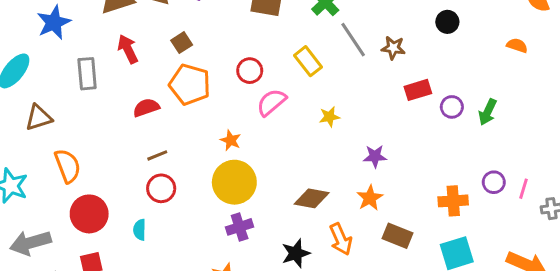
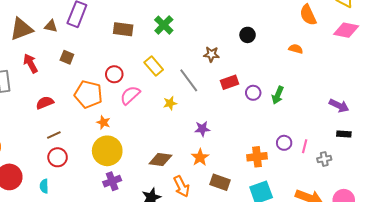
gray line: (353, 40) -> (189, 80), moved
brown square: (182, 43) -> (67, 57), turned -32
orange pentagon: (190, 84) -> (88, 94), moved

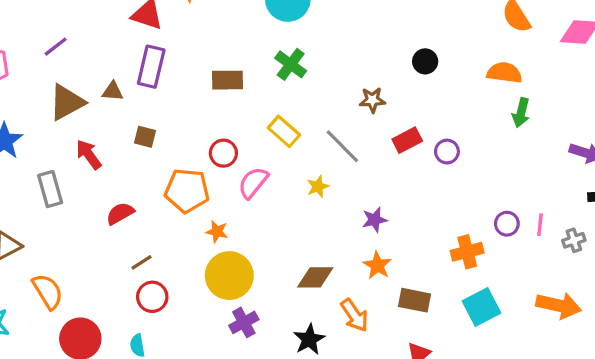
orange semicircle: (296, 49) -> (504, 73), size x1.5
green arrow: (278, 95) -> (521, 113), moved

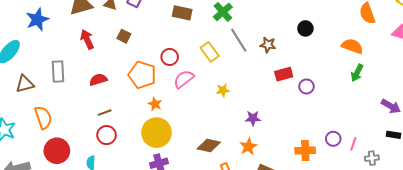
gray line: (342, 146) -> (239, 40), moved
gray rectangle: (50, 189) -> (58, 71), moved

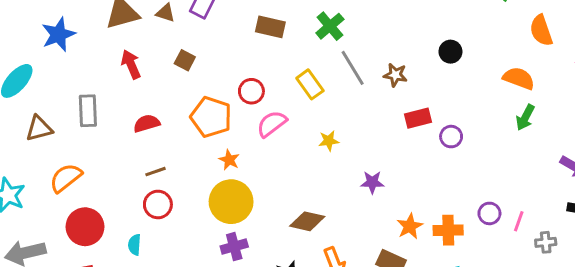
orange semicircle: (43, 117) -> (66, 178), turned -110
orange star: (248, 147) -> (410, 226), moved

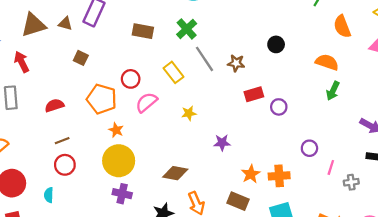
red arrow: (131, 64) -> (22, 62), moved
purple circle: (489, 213) -> (309, 148), moved
purple cross: (234, 247) -> (122, 194), turned 30

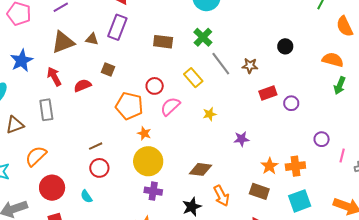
red semicircle: (54, 105) -> (82, 85), moved
cyan semicircle: (49, 195) -> (86, 196), turned -32

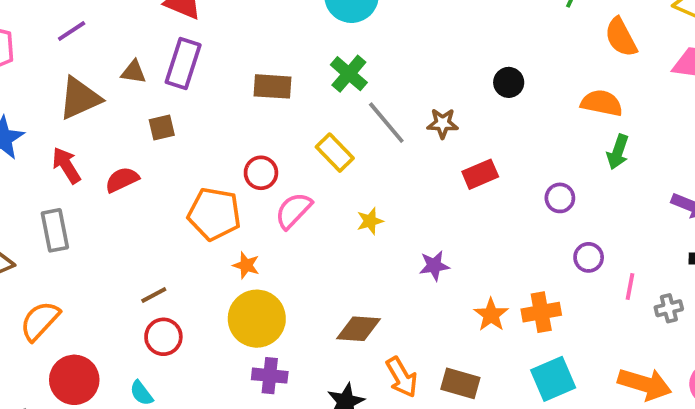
brown triangle: (92, 39) -> (133, 72), moved
brown square: (108, 70) -> (162, 128), moved, turned -32
purple circle: (291, 103) -> (560, 198), moved
brown rectangle: (259, 191) -> (460, 383), moved

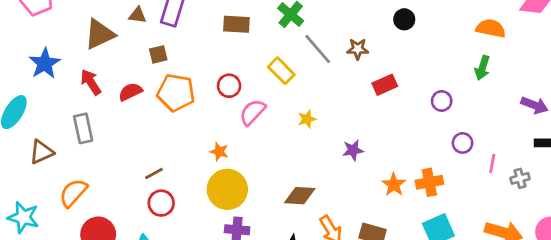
orange semicircle: (602, 103) -> (491, 28), moved
orange pentagon: (214, 214) -> (176, 93), moved

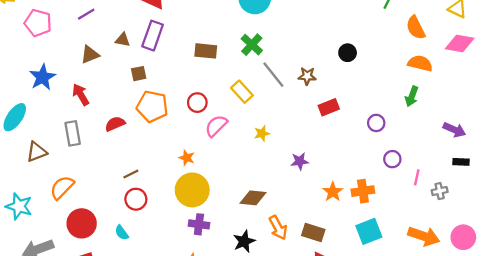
brown triangle: (100, 34) -> (90, 55), size x0.7
red semicircle: (130, 92) -> (115, 124), moved

